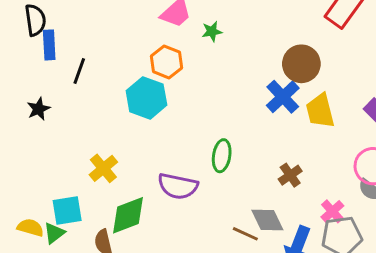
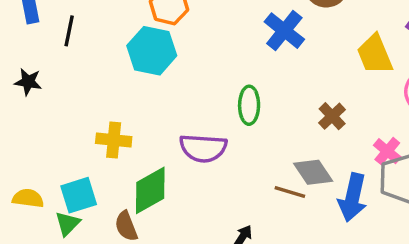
blue cross: (283, 97) -> (284, 31), moved
black star: (39, 109) -> (28, 82), turned -30
yellow trapezoid: (320, 111) -> (375, 54), moved
yellow cross: (103, 168) -> (114, 140), turned -36
yellow semicircle: (30, 228) -> (28, 198), moved

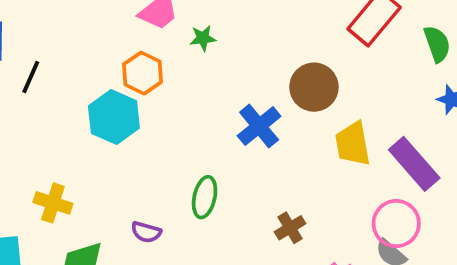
yellow trapezoid: (375, 54) -> (353, 144), moved
purple semicircle: (203, 148) -> (146, 232), size x0.6

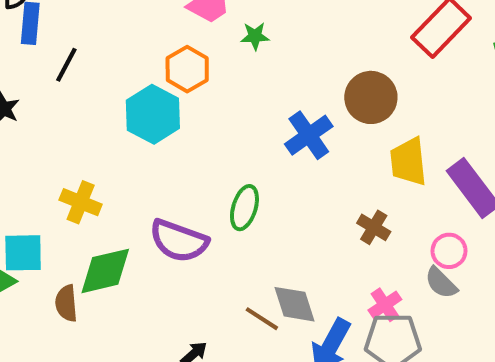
pink circle: (396, 224) -> (449, 251), size x0.7
brown cross: (290, 228) -> (374, 227), moved, turned -32
purple semicircle: (146, 232) -> (179, 241), size x1.8

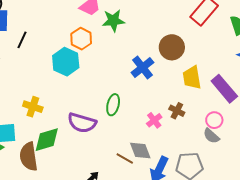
green star: (255, 36) -> (113, 21), size x1.6
brown semicircle: (66, 303) -> (29, 157), size x1.6
pink cross: (385, 305) -> (154, 120), moved

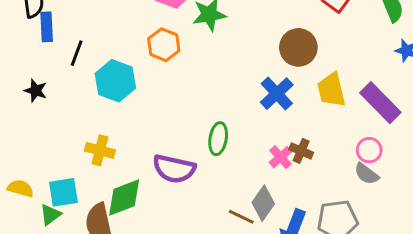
cyan hexagon: (66, 62) -> (115, 81), moved
blue cross: (142, 67) -> (277, 94), moved
brown cross: (177, 111) -> (301, 151), moved
gray diamond: (140, 151) -> (263, 203), turned 60

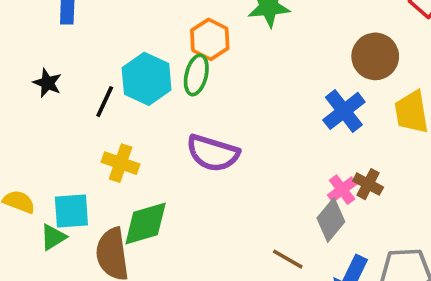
black line: (77, 53) -> (105, 102), moved
green ellipse: (218, 139) -> (196, 75), moved
purple semicircle: (174, 169) -> (213, 153), moved
gray diamond: (263, 203) -> (331, 220), moved

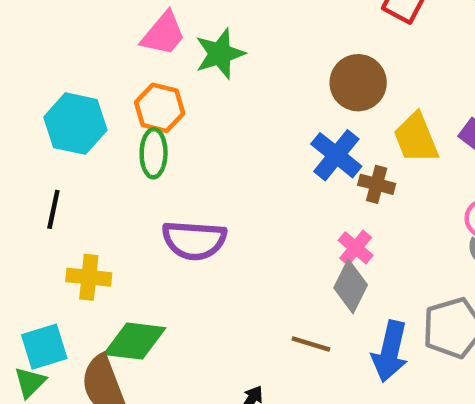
cyan hexagon: (147, 79) -> (75, 124), moved
brown cross: (368, 184) -> (377, 184), moved
green diamond: (146, 223) -> (135, 341), turned 36

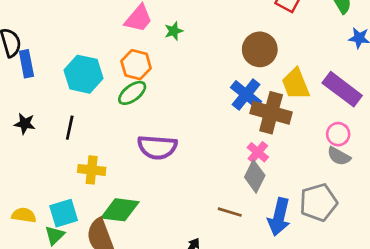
green star: (220, 54) -> (174, 31), size x0.6
green ellipse: (154, 153) -> (132, 93), turned 52
brown cross: (377, 184) -> (271, 113), size x1.8

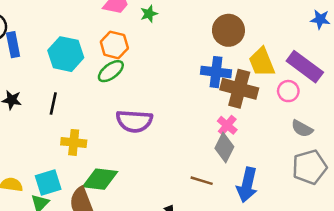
blue cross: (246, 95) -> (216, 72), turned -32
pink circle: (338, 134) -> (288, 91), moved
gray pentagon: (318, 202) -> (310, 167), moved

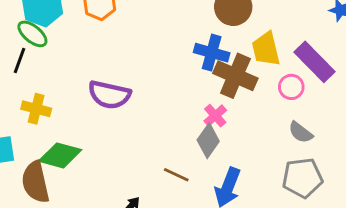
green ellipse: (111, 71) -> (32, 34), moved, turned 68

